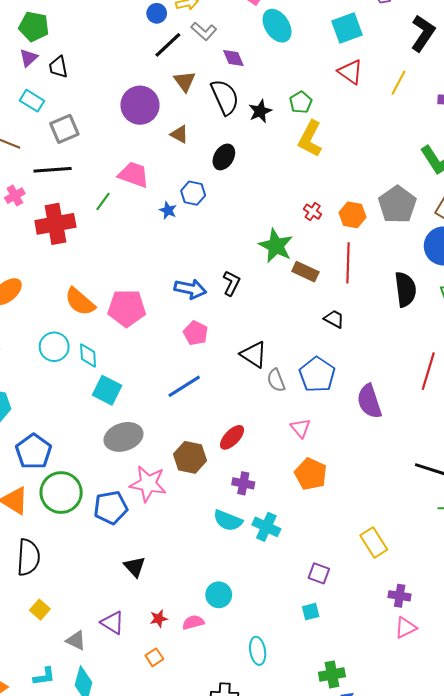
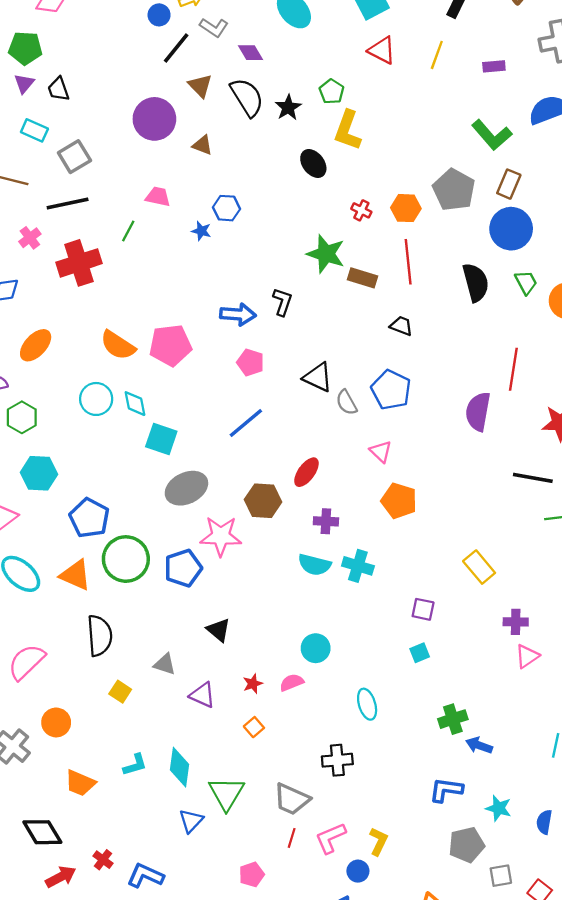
black ellipse: (224, 157) -> (313, 164), moved, turned -60
pink trapezoid: (134, 175) -> (158, 197), size x0.7
purple semicircle: (369, 401) -> (478, 412), moved, turned 36
gray triangle: (76, 640) -> (165, 664), moved

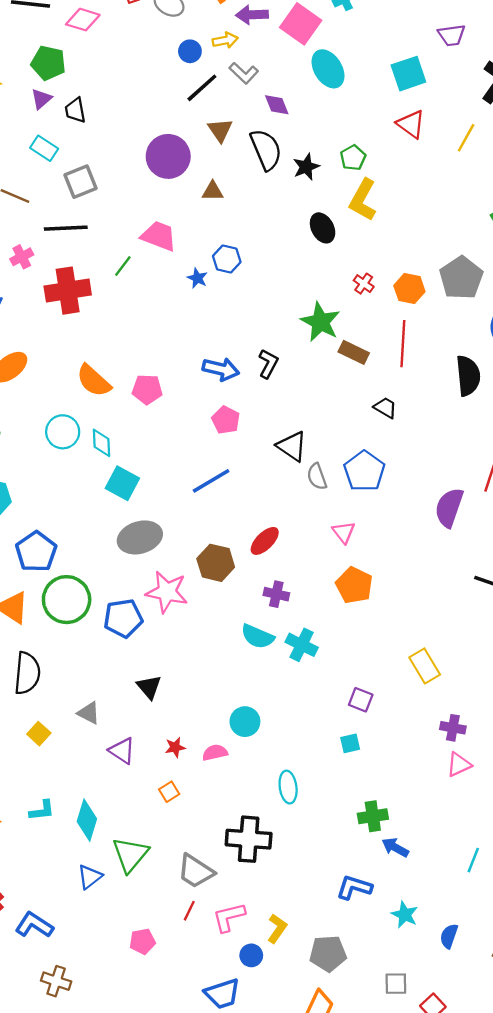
brown triangle: (202, 145) -> (213, 191), turned -30
pink trapezoid: (158, 197) -> (159, 236), size x1.4
pink pentagon: (170, 345) -> (147, 389), size x0.7
black cross: (337, 760) -> (249, 839), size x1.4
gray pentagon: (467, 845) -> (328, 954), moved

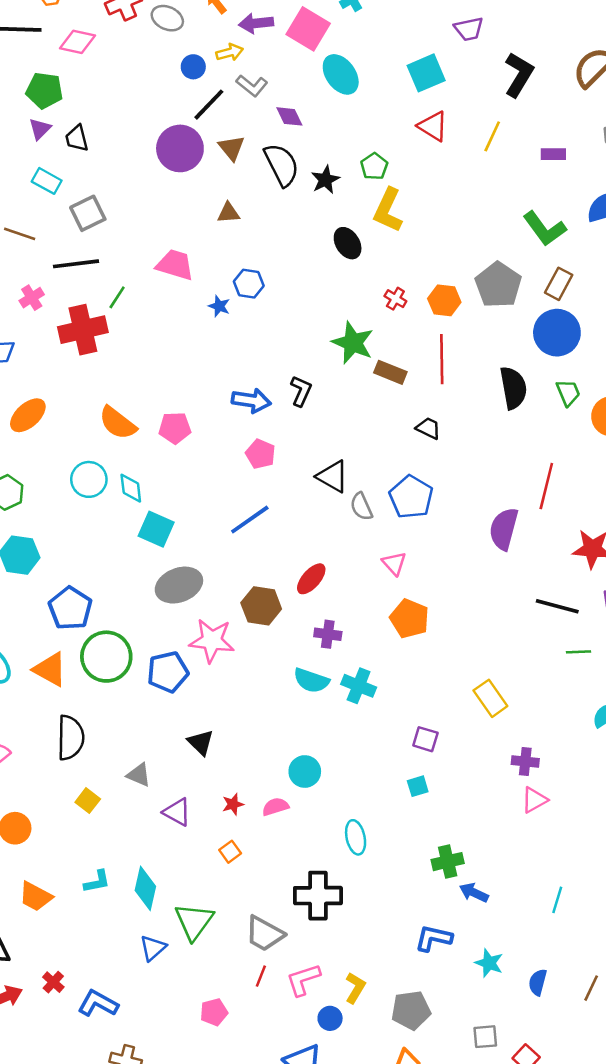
purple circle: (168, 156) -> (180, 148), moved
green line: (123, 266) -> (117, 297), moved

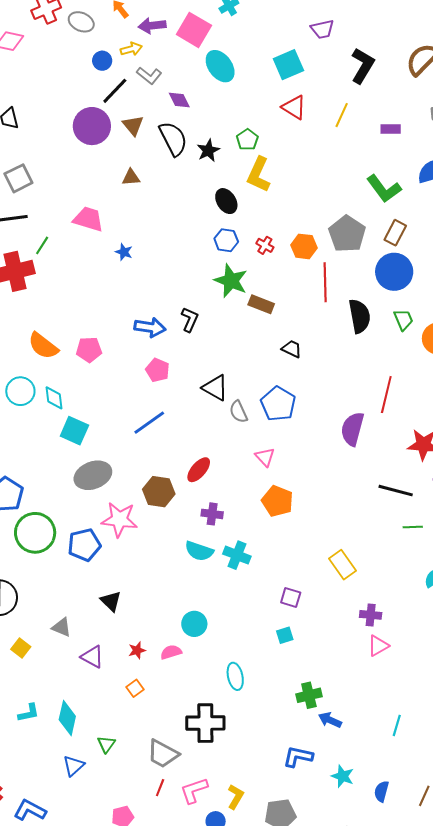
blue hexagon: (249, 284) -> (226, 240), moved
red line: (442, 359) -> (325, 282), moved
green triangle: (194, 921) -> (106, 744), size x0.6

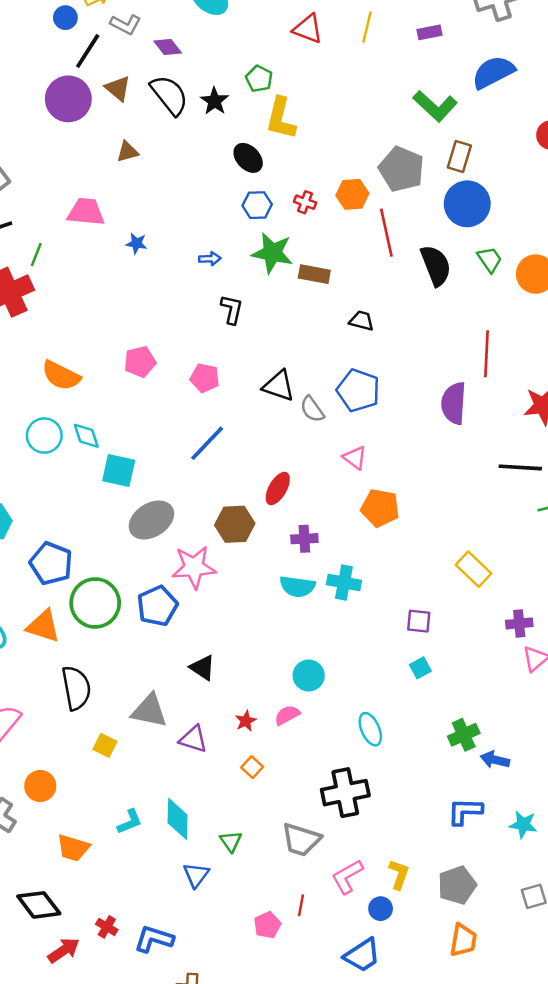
blue arrow: (150, 327) -> (210, 259), moved, size x0.6
pink pentagon: (89, 350) -> (140, 362), moved
gray triangle: (62, 627) -> (149, 711), size x1.5
red line: (160, 788) -> (301, 905), moved

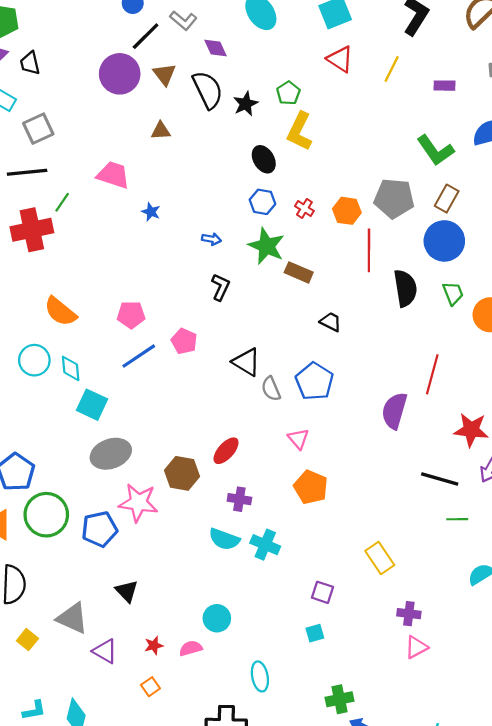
gray pentagon: (401, 169) -> (394, 198), turned -30
blue line: (207, 443) -> (139, 356), moved

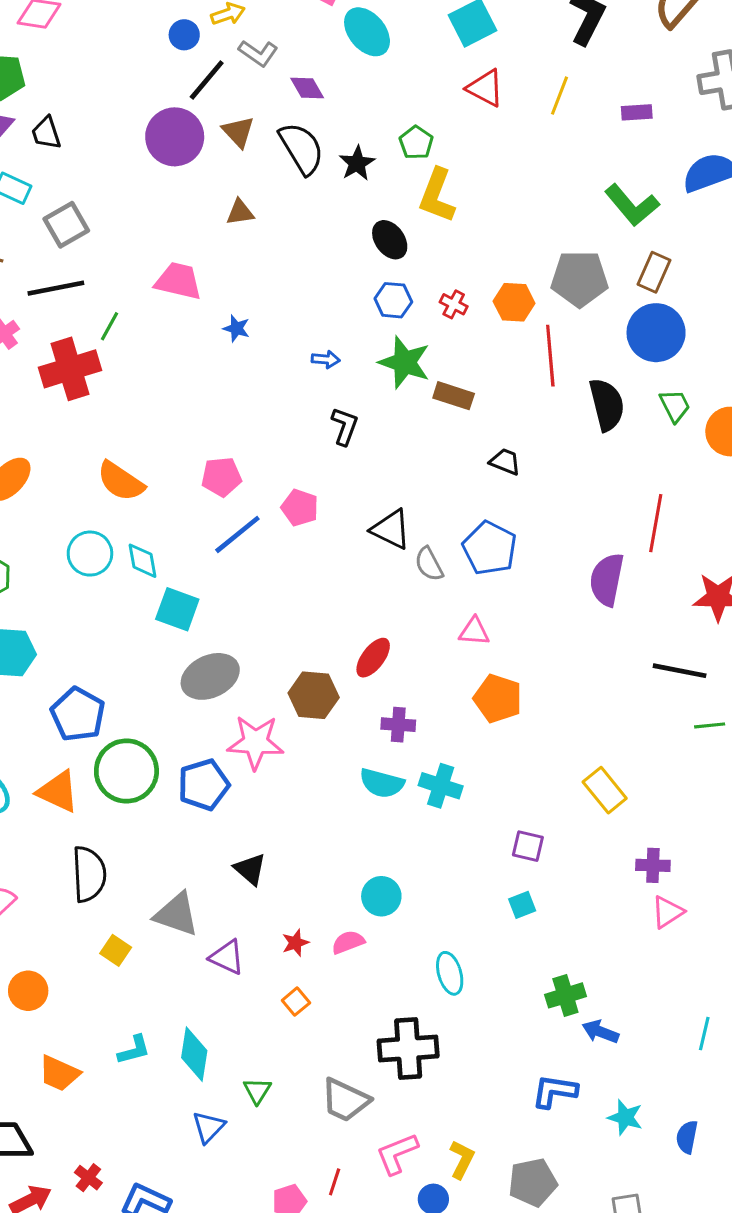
pink triangle: (298, 439) -> (474, 631), turned -40

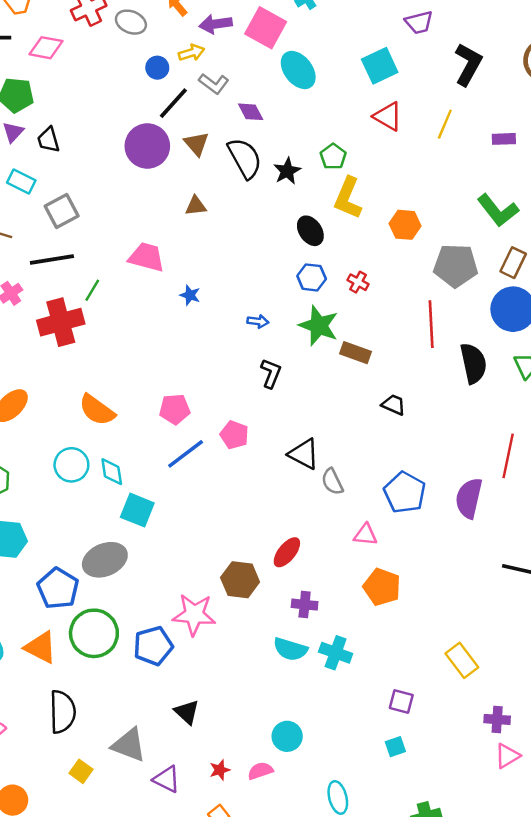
orange hexagon: (514, 302) -> (405, 225), moved
blue pentagon: (490, 548) -> (405, 492), moved
gray ellipse: (210, 676) -> (105, 560), moved

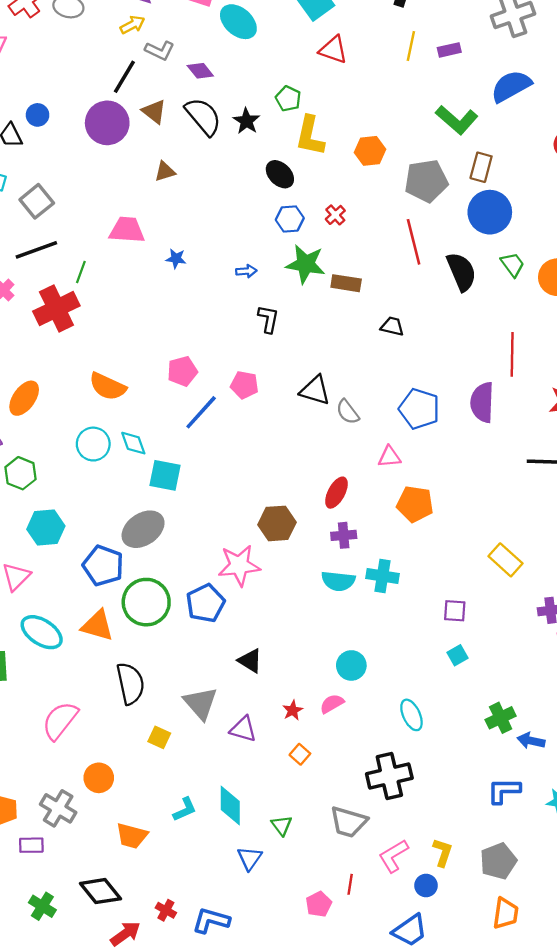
blue circle: (157, 68) -> (38, 115), moved
yellow line: (445, 124) -> (411, 46), moved
red cross: (358, 282) -> (335, 215), turned 30
red ellipse: (287, 552) -> (336, 493), moved
gray triangle: (129, 745) -> (201, 703), turned 39

